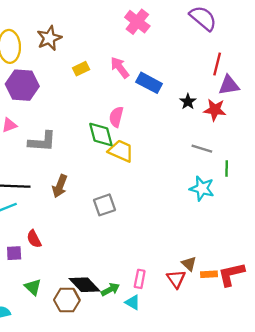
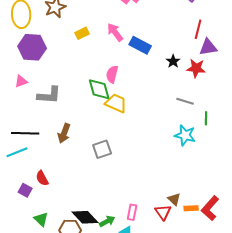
purple square: (14, 253) -> (25, 190), turned 32
red L-shape: (231, 274) -> (210, 208), turned -35

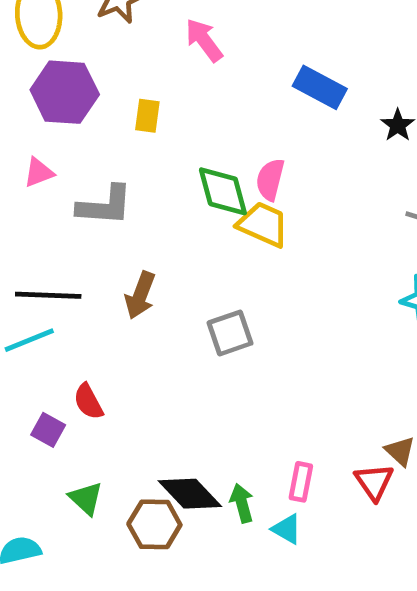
pink arrow: (115, 32) -> (204, 40), moved
yellow rectangle: (82, 33) -> (147, 116), moved, turned -56
pink semicircle: (112, 74) -> (270, 180), moved
green arrow: (107, 221) -> (242, 503), turned -77

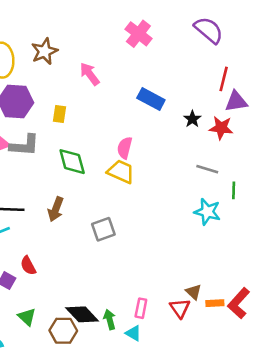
green diamond: (223, 191) -> (72, 162), moved
gray L-shape: (105, 206) -> (24, 145), moved

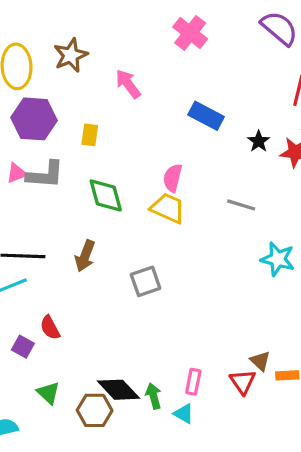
gray line: (207, 169) -> (241, 205), moved

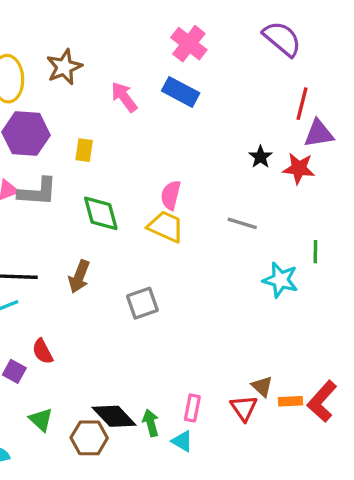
blue rectangle: (206, 116) -> (181, 92), moved

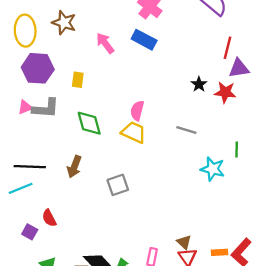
brown star: (64, 67) -> (64, 23), turned -30
brown triangle: (262, 386) -> (184, 242), moved

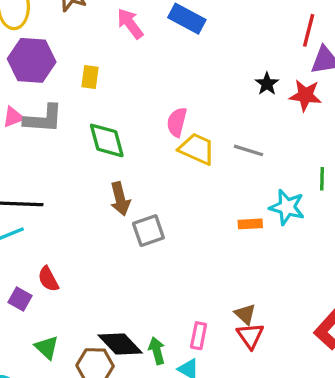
yellow trapezoid: (134, 132) -> (197, 149), moved
brown arrow: (74, 167) -> (120, 199), moved, turned -35
orange rectangle: (219, 252) -> (250, 224), moved

